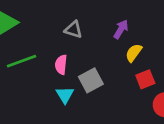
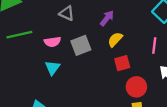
pink semicircle: (61, 65) -> (52, 42), turned -112
gray square: (91, 80) -> (81, 45), moved

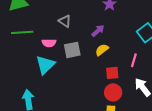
red square: (122, 63) -> (112, 73), moved
cyan triangle: (52, 68) -> (45, 65), size x1.5

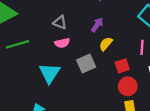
pink semicircle: (49, 43) -> (62, 43), moved
gray square: (72, 50) -> (86, 63), moved

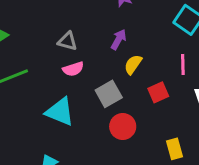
cyan triangle: (50, 73) -> (60, 112), turned -35
red circle: (128, 86) -> (123, 126), moved

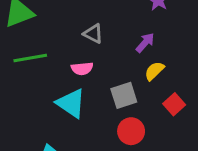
pink semicircle: (73, 69) -> (82, 69), moved
red square: (158, 92) -> (174, 104), turned -30

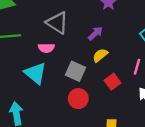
gray triangle: (93, 34) -> (57, 23), size x1.5
gray square: (124, 95) -> (75, 71), turned 36

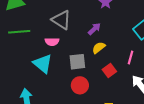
gray square: (75, 71) -> (77, 62), turned -30

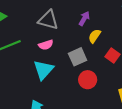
cyan triangle: (43, 64) -> (43, 70), turned 50

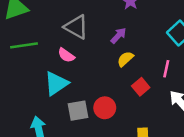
pink semicircle: (46, 45) -> (66, 55), turned 40
gray square: (78, 57) -> (78, 111), moved

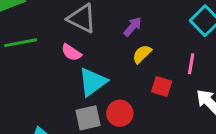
cyan triangle: (56, 83) -> (93, 82), moved
red square: (141, 87) -> (162, 86), turned -30

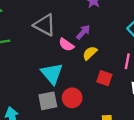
pink semicircle: (71, 52) -> (66, 45), moved
cyan triangle: (93, 82) -> (52, 74), turned -35

